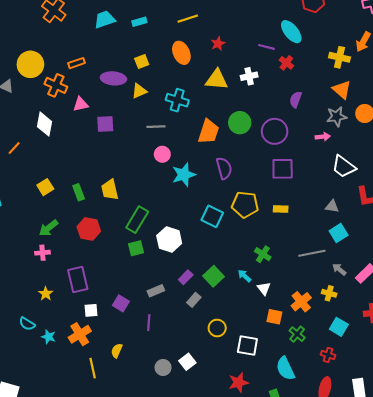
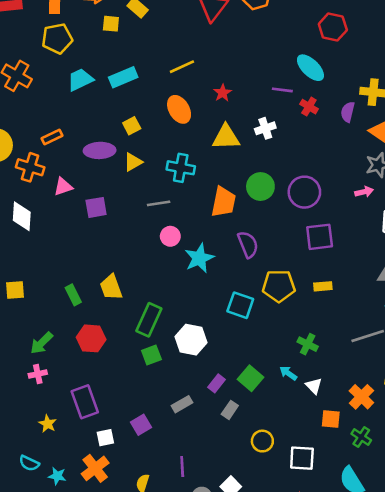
cyan rectangle: (139, 22) -> (123, 77), size x1.5
purple semicircle: (296, 99) -> (348, 112), moved
yellow square: (45, 187) -> (15, 290), moved, turned 35
purple square: (121, 303) -> (141, 425), turned 35
purple line: (149, 323) -> (182, 467), moved

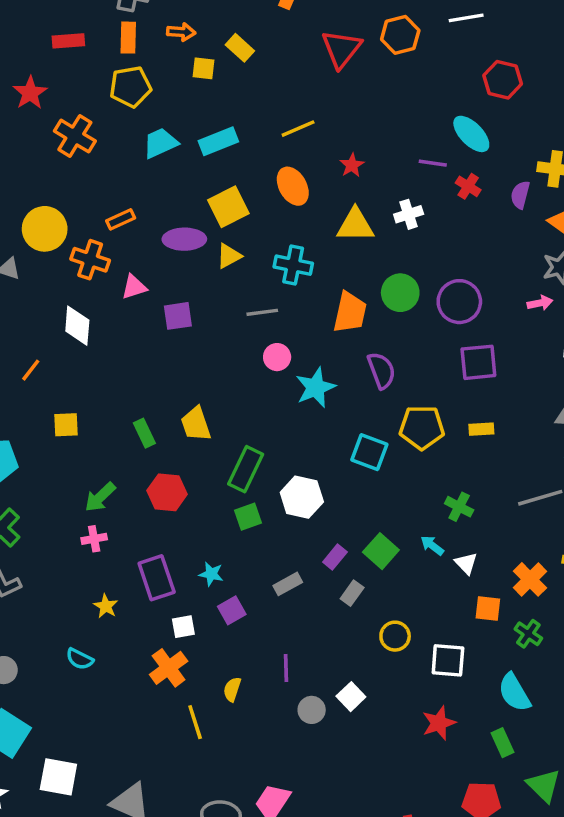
yellow square: (132, 126) -> (228, 207), size x1.6
cyan star: (57, 476) -> (211, 574), moved

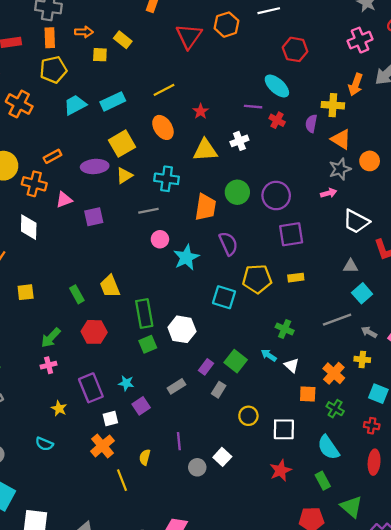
green rectangle: (246, 469) -> (144, 313), turned -32

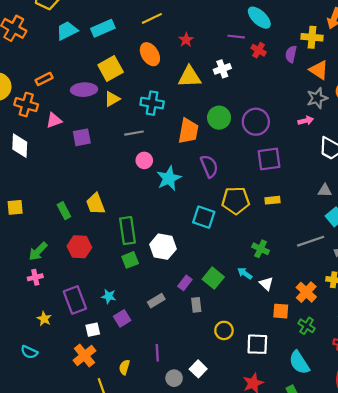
gray rectangle: (219, 390) -> (196, 305), turned -40

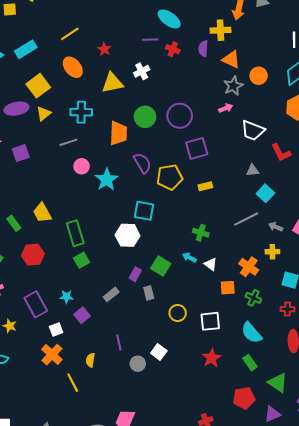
yellow pentagon: (236, 200) -> (170, 177), moved
white hexagon: (163, 247) -> (128, 235), moved

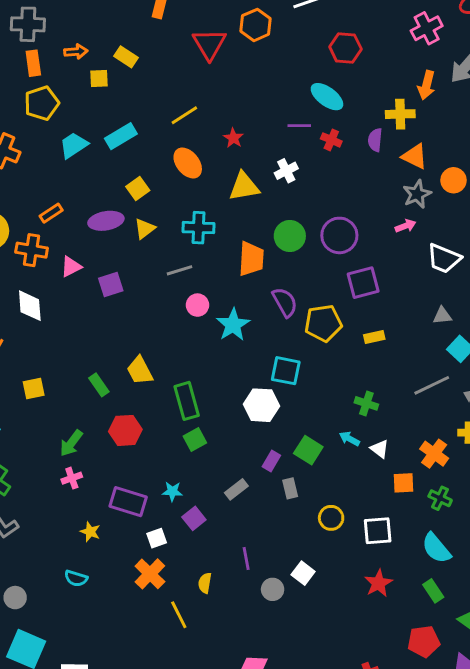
yellow square: (38, 86) -> (138, 188), size x0.7
purple rectangle: (36, 304) -> (128, 502), turned -45

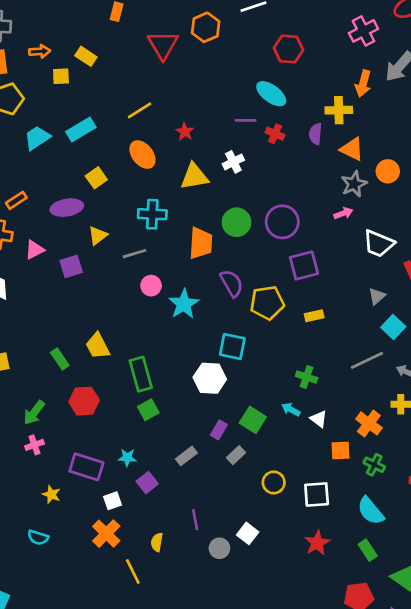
yellow triangle: (145, 229) -> (98, 236), moved
gray triangle: (442, 316) -> (377, 296), turned -36
gray rectangle: (290, 488) -> (236, 455), turned 60

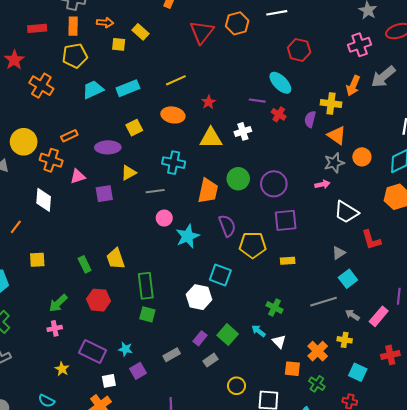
orange ellipse: (142, 155) -> (173, 115), turned -50
green square: (148, 410) -> (147, 314), turned 35

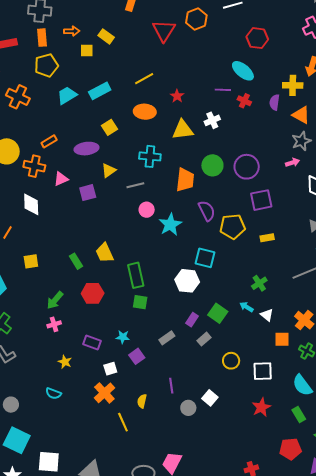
green cross: (275, 308) -> (259, 283), turned 35
purple rectangle: (93, 352) -> (92, 342), size x0.7

